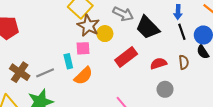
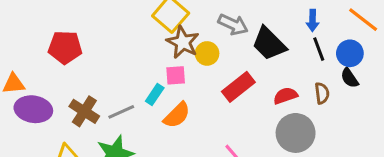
cyan rectangle: (68, 61) -> (155, 94), turned 48
gray circle: (165, 89) -> (296, 133), size x1.6

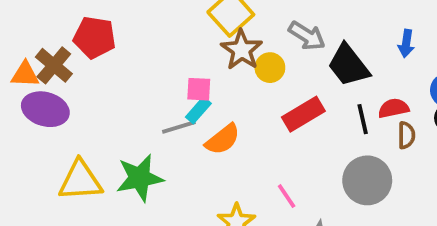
black line: (319, 49) -> (363, 119), moved
pink square: (176, 75) -> (199, 89), moved
red semicircle: (285, 96) -> (393, 108), moved
brown cross: (84, 111) -> (54, 65), moved
gray line: (121, 112) -> (179, 127), moved

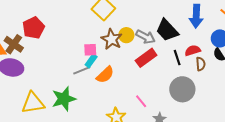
gray arrow: (307, 36) -> (146, 37), moved
red pentagon: (95, 37) -> (34, 28), turned -30
blue arrow: (406, 43) -> (196, 16), size x1.6
brown star: (242, 50) -> (112, 39), moved

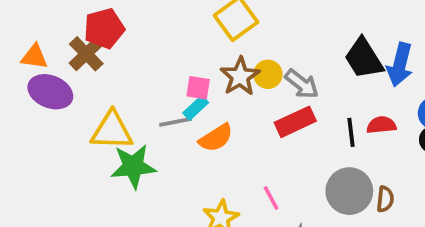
black trapezoid: (167, 30) -> (364, 58), moved
brown cross: (14, 44) -> (86, 54), moved
brown semicircle: (201, 64) -> (385, 199), moved
yellow triangle: (33, 103) -> (112, 131), moved

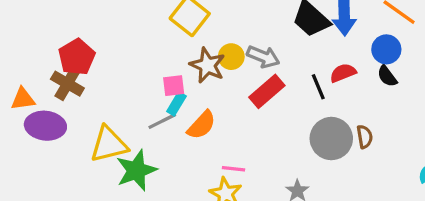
pink line: (271, 198) -> (234, 169), moved, turned -40

